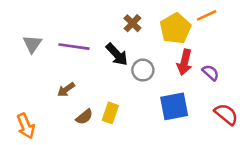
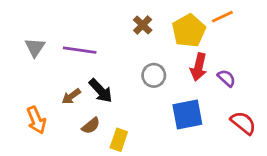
black arrow: (117, 54) -> (101, 91), moved
yellow rectangle: (110, 113) -> (119, 140), moved
orange arrow: (26, 126) -> (36, 120), moved

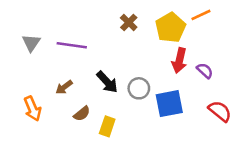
gray circle: (154, 75) -> (139, 88), moved
black arrow: (101, 91) -> (107, 82), moved

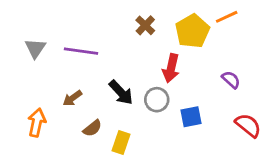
red arrow: (179, 60) -> (171, 68), moved
blue square: (169, 104) -> (191, 117), size x0.7
orange arrow: (32, 109) -> (37, 122), turned -145

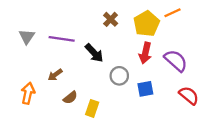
red arrow: (171, 68) -> (145, 53), moved
purple semicircle: (231, 80) -> (176, 61), size x1.6
black arrow: (121, 92) -> (94, 53), moved

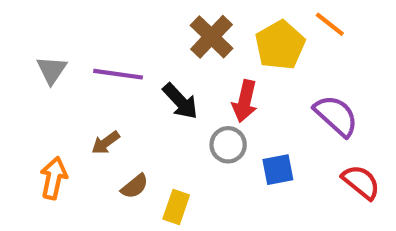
orange line: (173, 13) -> (330, 24), turned 63
brown cross: (111, 19) -> (211, 37), size x1.5
red arrow: (145, 53) -> (245, 101), moved

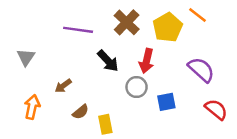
gray triangle: (52, 70) -> (26, 57), moved
purple line: (118, 74) -> (78, 30), moved
yellow rectangle: (176, 207) -> (105, 124), turned -30

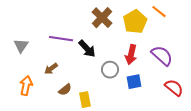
purple line: (78, 30) -> (61, 39), moved
red arrow: (146, 61) -> (131, 55), moved

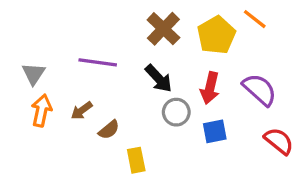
black arrow: (87, 49) -> (159, 78), moved
orange arrow: (26, 86) -> (42, 111), moved
brown semicircle: (65, 90) -> (109, 130), moved

